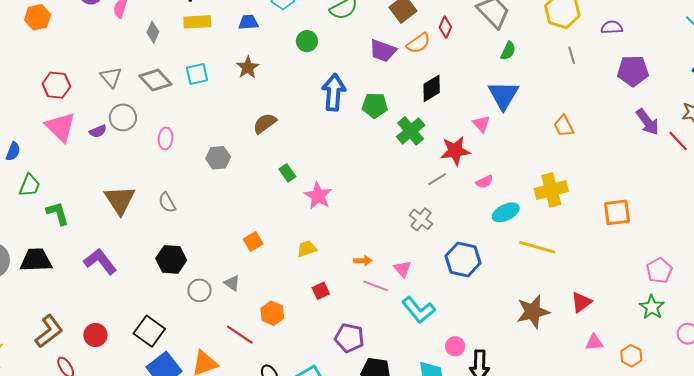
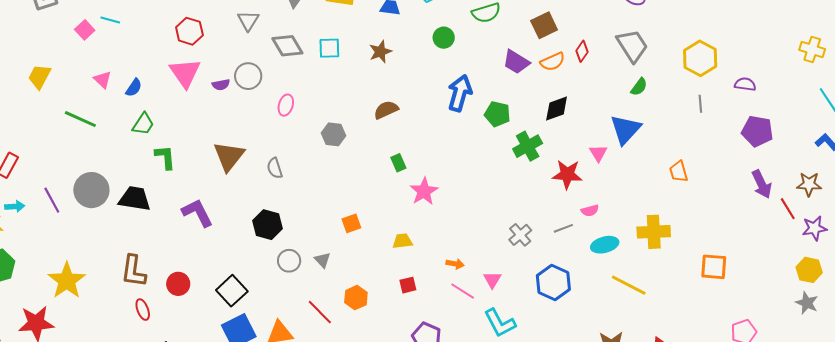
gray triangle: (111, 77) -> (248, 21), moved
gray line: (437, 179) -> (563, 228), moved
brown L-shape: (49, 331) -> (133, 271), turned 124

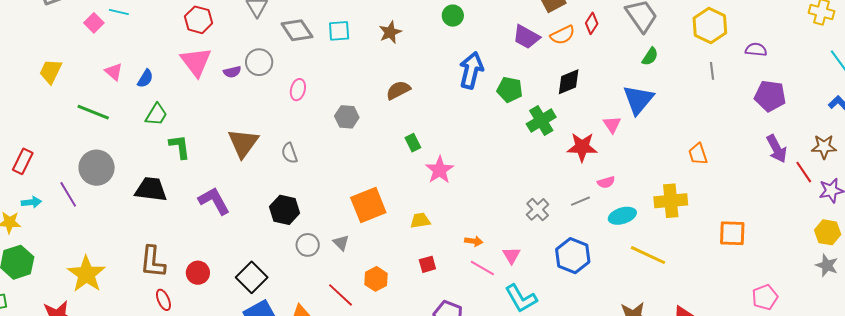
orange trapezoid: (679, 172) -> (698, 154), moved
gray circle: (91, 190) -> (97, 168), moved
orange square: (351, 223) -> (368, 205), size x1.8

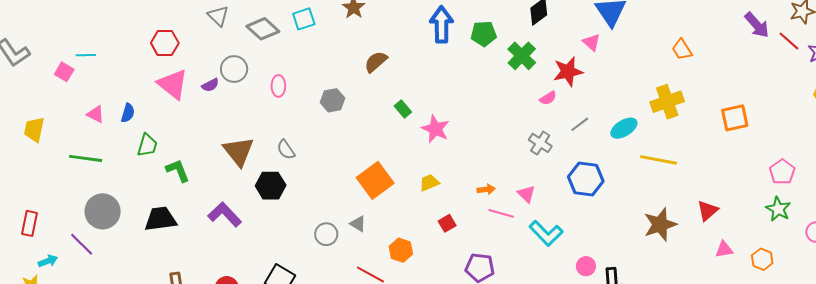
pink semicircle: (606, 182) -> (548, 98), moved
black hexagon: (285, 210) -> (271, 186), moved

